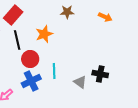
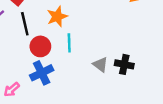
cyan line: (54, 71) -> (69, 43), moved
gray triangle: (80, 82) -> (100, 64), moved

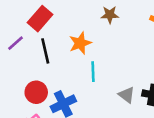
red circle: (40, 46) -> (36, 92), moved

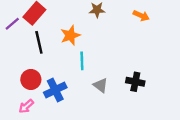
purple line: (16, 43) -> (12, 24), moved
gray triangle: (127, 95) -> (101, 85), moved

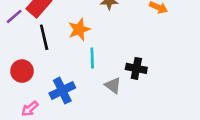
red circle: (31, 80) -> (22, 71), moved
black cross: (135, 82) -> (136, 68), moved

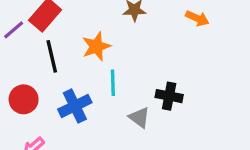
blue cross: (62, 91) -> (75, 106), moved

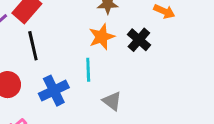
orange star: (96, 46) -> (102, 37), moved
black cross: (169, 96) -> (139, 40), moved, turned 30

